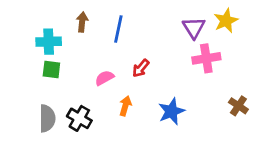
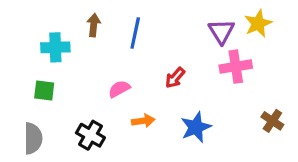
red arrow: (141, 68) -> (175, 78), moved
green square: (51, 70) -> (44, 90), moved
orange arrow: (125, 106) -> (143, 121), turned 66
gray semicircle: (47, 118) -> (33, 138), moved

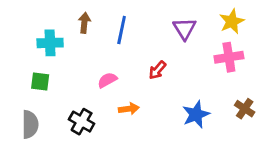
purple triangle: (221, 31) -> (185, 29), moved
pink cross: (236, 67) -> (229, 57), moved
blue star: (196, 127) -> (196, 114), moved

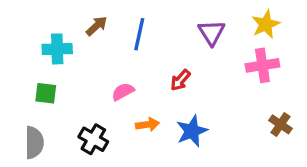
brown arrow: (84, 23) -> (97, 26), turned 42
blue star: (196, 114) -> (192, 131), moved

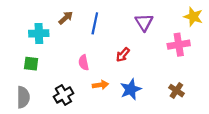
yellow star: (266, 24) -> (193, 17), moved, turned -30
pink semicircle: (123, 92) -> (84, 63), turned -72
brown cross: (280, 124) -> (176, 91), moved
black cross: (93, 139) -> (63, 95), turned 30

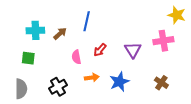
brown arrow: (66, 18) -> (60, 34), moved
purple triangle: (144, 22) -> (133, 50), moved
red arrow: (123, 55) -> (100, 50), moved

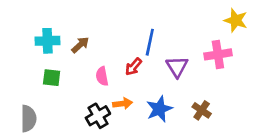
blue line: (87, 21) -> (150, 42), moved
green square: (28, 58) -> (52, 78), moved
brown cross: (161, 83) -> (202, 110), moved
black cross: (58, 87) -> (98, 116), moved

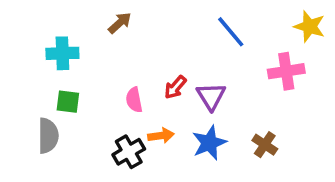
blue line: (150, 42) -> (231, 32), moved, turned -52
brown arrow: (80, 45) -> (120, 23), moved
purple triangle: (177, 67) -> (211, 96), moved
gray semicircle: (28, 119) -> (48, 136), moved

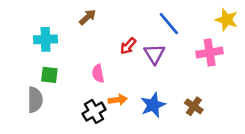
red arrow: (175, 87) -> (128, 46), moved
purple triangle: (211, 96) -> (154, 54), moved

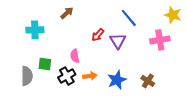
green square: (49, 75) -> (45, 64), moved
black cross: (94, 112) -> (67, 76), moved

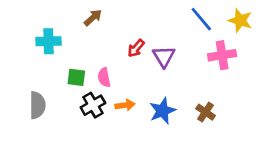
blue line: (129, 18) -> (201, 19), moved
green square: (45, 64) -> (76, 77), moved

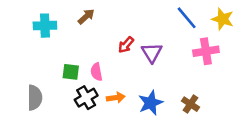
cyan cross: (49, 41) -> (45, 26), moved

